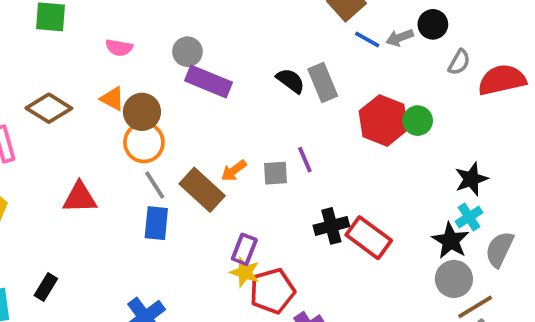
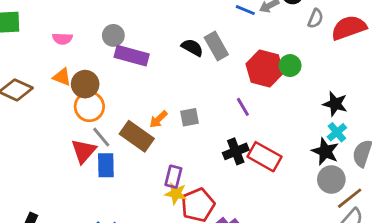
purple line: (305, 160) -> (243, 107), moved
black star: (471, 179) -> (335, 104), turned -30
red triangle: (80, 198) -> (84, 151), moved, turned -40

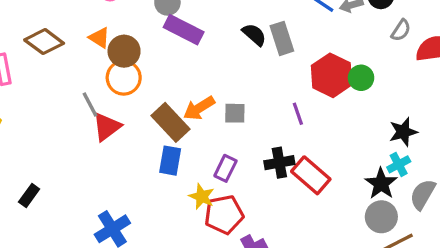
black star: (335, 104) -> (403, 132), turned 30
orange arrow: (158, 119) -> (199, 108), size x1.4
gray line: (101, 137) -> (90, 104), moved
blue rectangle: (106, 165) -> (170, 161), moved
purple rectangle: (173, 177) -> (225, 168), moved

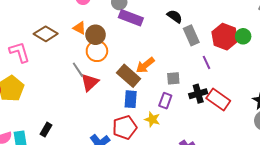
gray rectangle: (282, 38) -> (191, 35), moved
gray square: (235, 113) -> (173, 78), moved
red pentagon: (224, 215) -> (125, 127), moved

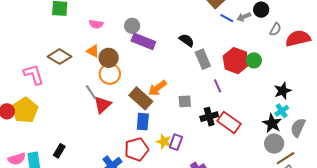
purple rectangle: (165, 101) -> (176, 142), moved

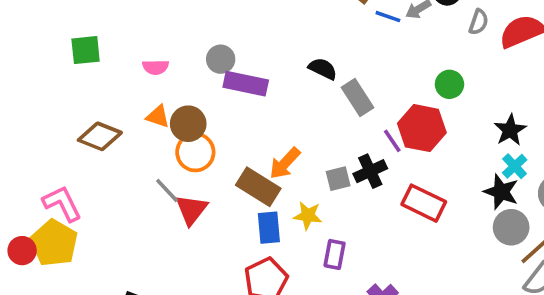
red hexagon: (236, 61) -> (422, 128), moved
pink L-shape: (34, 74) -> (62, 203), moved
black cross: (209, 117) -> (370, 171), moved
yellow star: (164, 142) -> (308, 215), moved

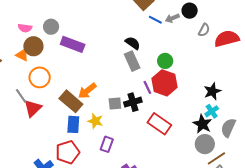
gray circle: (221, 59) -> (51, 27), moved
black semicircle: (323, 69) -> (133, 43), moved
green circle: (449, 84) -> (165, 61), moved
brown circle: (188, 124) -> (33, 46), moved

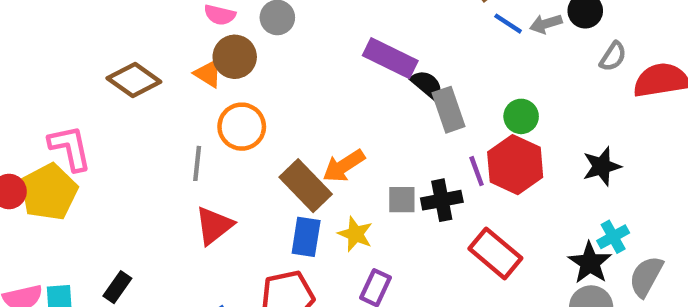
black semicircle: (133, 43) -> (427, 85), moved
purple rectangle: (73, 44) -> (390, 58), moved
black star: (212, 91) -> (602, 166), moved
gray line: (21, 96) -> (197, 163), turned 35
red triangle: (33, 108) -> (214, 226), moved

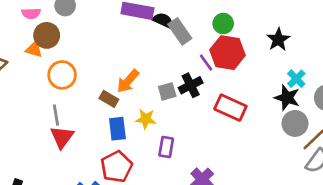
gray line: (197, 163) -> (56, 115), moved
brown rectangle: (306, 186) -> (109, 99), size x0.6

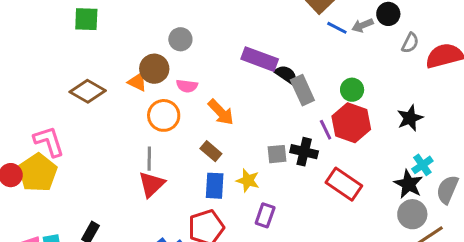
pink semicircle: (31, 13) -> (187, 86), moved
orange arrow: (128, 81) -> (221, 112), moved, turned -95
black cross: (191, 85) -> (304, 152), turned 30

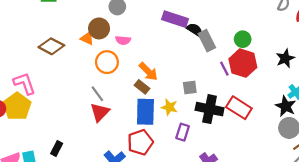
orange arrow: (221, 112) -> (148, 72), moved
black cross: (304, 152) -> (210, 109), moved, size x1.4
gray line: (149, 159) -> (97, 94), turned -35
blue rectangle: (215, 186) -> (145, 112), size x1.4

